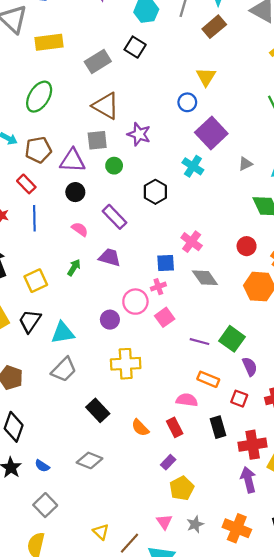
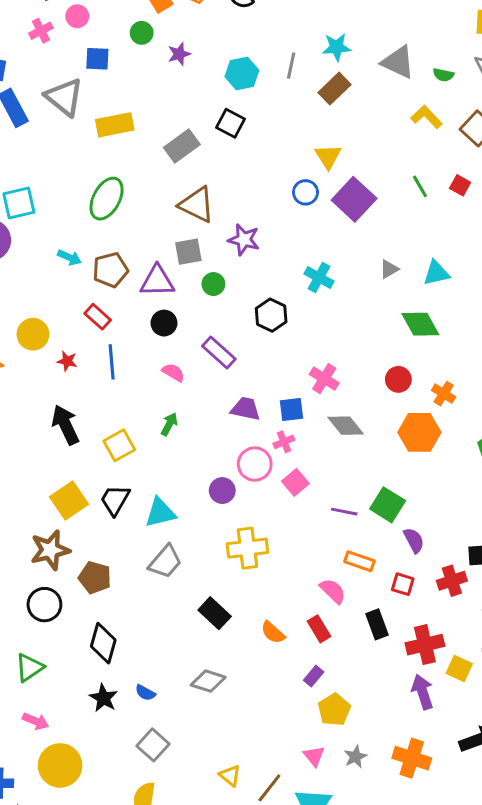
purple square: (211, 133) -> (354, 199), moved
purple trapezoid: (110, 257) -> (246, 409), moved
pink semicircle: (187, 400) -> (333, 591), turned 40

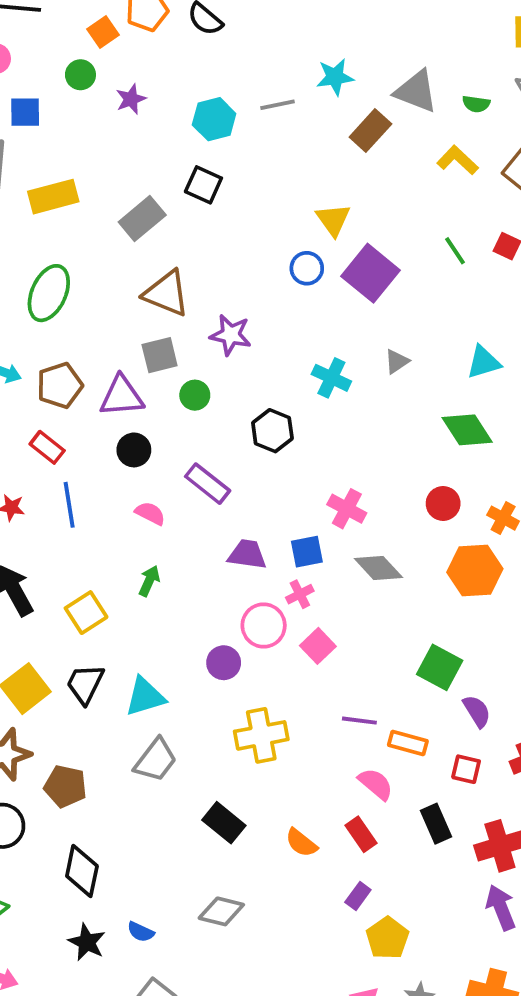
gray line: (291, 66) -> (278, 105), turned 70
brown rectangle: (334, 89) -> (370, 130), moved
gray triangle: (389, 269) -> (397, 361), moved
purple line: (344, 512) -> (359, 721), moved

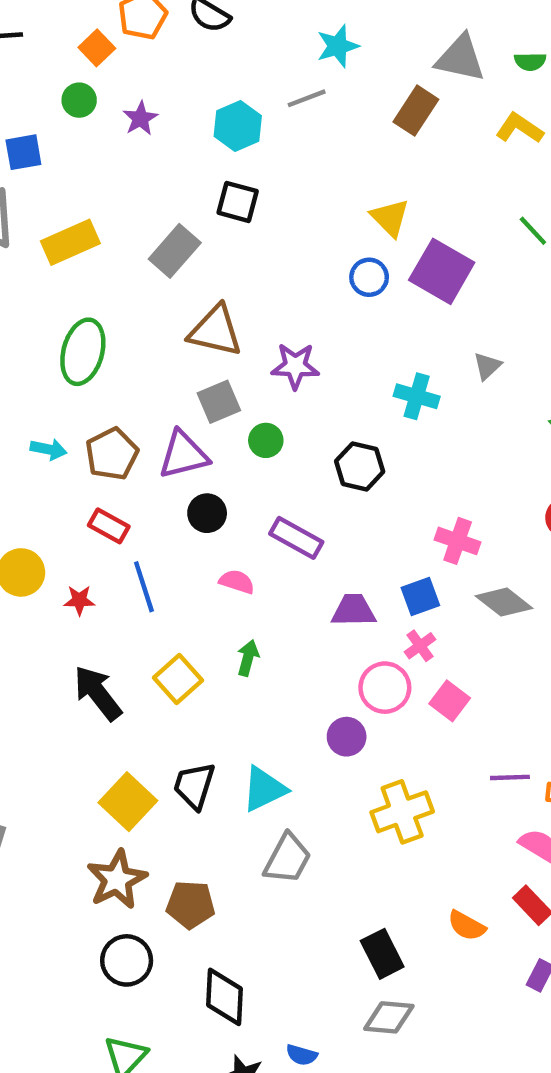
cyan star: (335, 77) -> (338, 46), moved
yellow square: (86, 613) -> (178, 679), moved
black rectangle: (224, 823) -> (382, 954), moved, turned 33

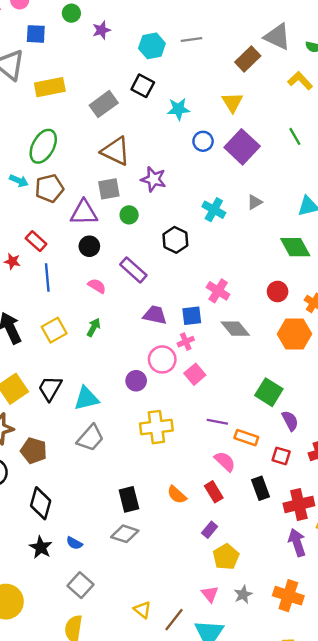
cyan star: (338, 46) -> (178, 109), moved
yellow triangle: (390, 218) -> (232, 102), moved
cyan arrow: (49, 449) -> (19, 181), moved
brown pentagon: (112, 454) -> (49, 188), moved
red star: (79, 600) -> (12, 261), moved

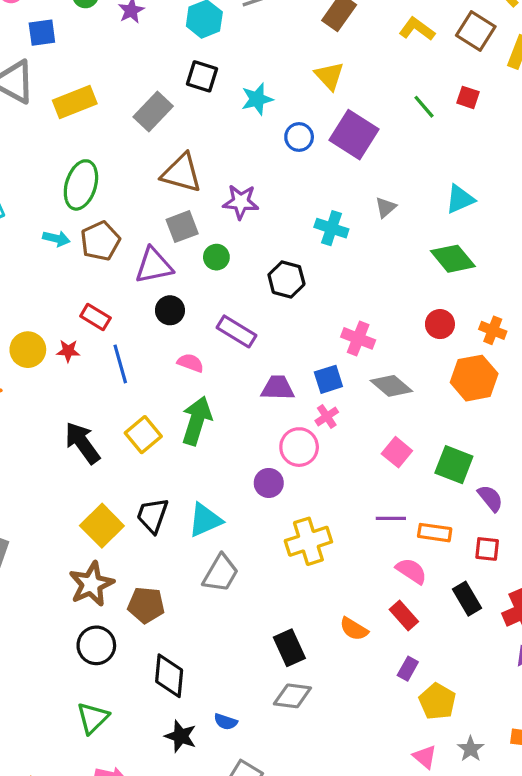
green arrow: (94, 327) -> (197, 421), size x1.8
pink square: (195, 374) -> (397, 452), moved

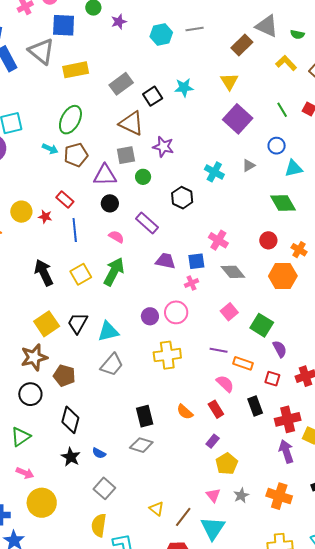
blue square: (42, 33) -> (64, 25), size x1.4
black square: (202, 76) -> (153, 96), moved, turned 30
blue circle: (299, 137) -> (277, 146), moved
pink circle: (299, 447) -> (176, 312), moved

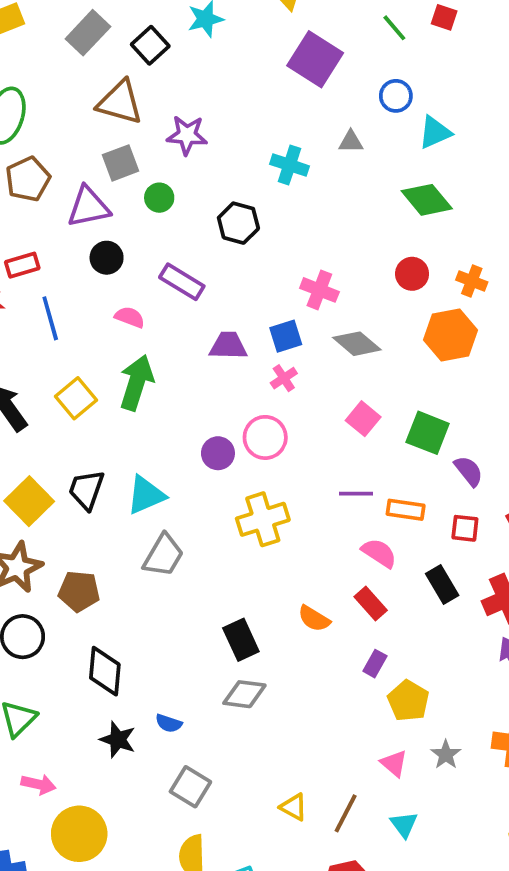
gray triangle: (249, 165) -> (351, 142), turned 40
red rectangle: (65, 199) -> (22, 265), turned -48
cyan triangle: (213, 528) -> (404, 825), size x0.6

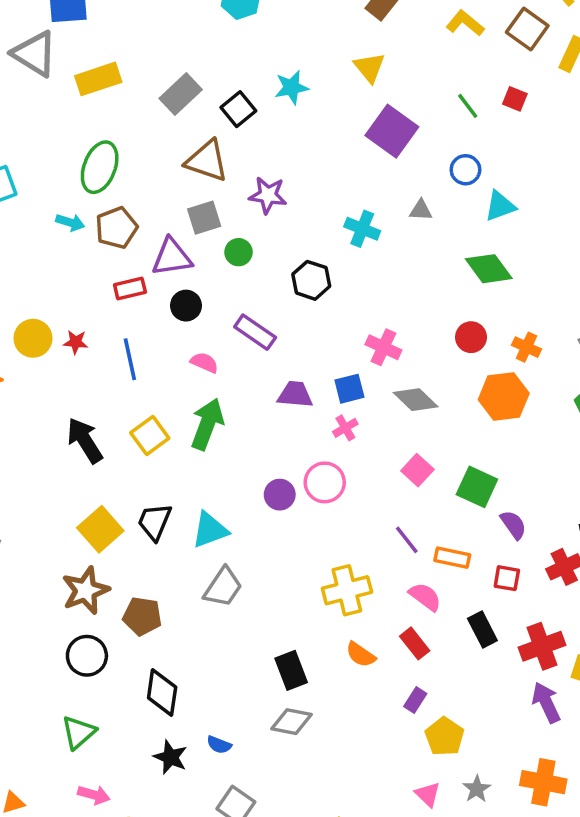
red rectangle: (22, 265) -> (130, 289), moved
purple line: (356, 494) -> (407, 540), turned 48
yellow cross: (263, 519) -> (347, 590), moved

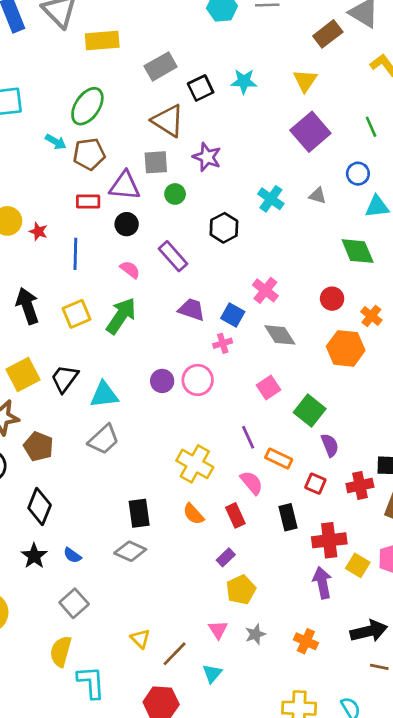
blue square: (349, 389) -> (233, 315), turned 30
yellow cross: (347, 590) -> (195, 464), turned 30
orange cross: (543, 782) -> (306, 641), size x0.7

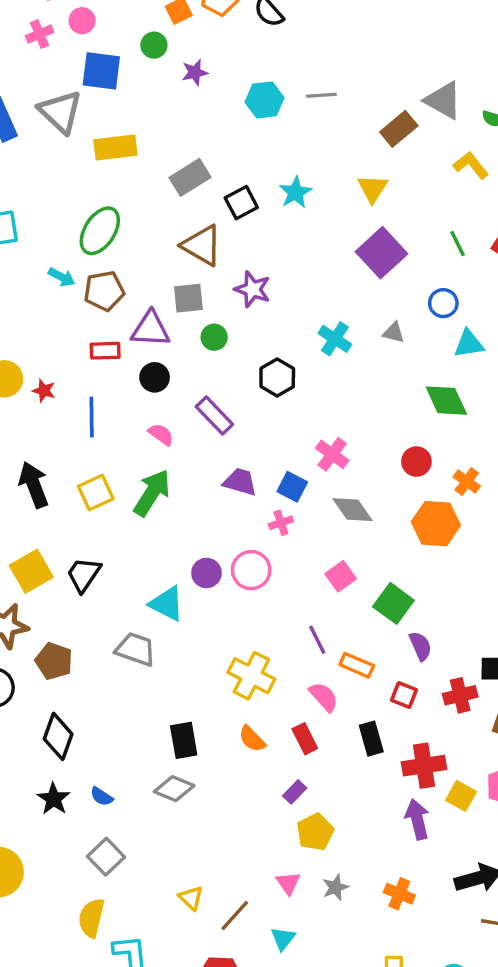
cyan star: (244, 81) -> (295, 192), turned -30
cyan triangle: (104, 395) -> (167, 604), moved, turned 36
gray trapezoid: (104, 439) -> (136, 649), turned -116

